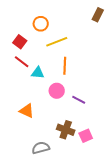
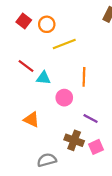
red square: (20, 42) -> (24, 21), moved
orange line: (65, 66) -> (84, 77), moved
purple line: (79, 100) -> (91, 118), moved

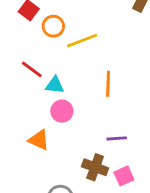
orange circle: (47, 24) -> (53, 26), moved
pink circle: (64, 98) -> (62, 111), moved
purple line: (91, 118) -> (117, 138), turned -32

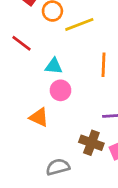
red line: (32, 69) -> (22, 43), moved

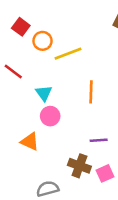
cyan triangle: (54, 66) -> (44, 93), turned 48

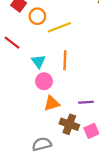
orange line: (91, 92) -> (65, 60), moved
orange triangle: (30, 142) -> (52, 103), moved, turned -42

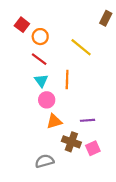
yellow line: (59, 27) -> (81, 47), moved, turned 60
red line: (12, 43) -> (39, 59), moved

